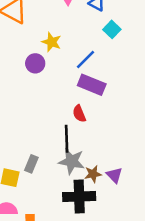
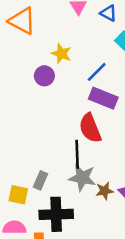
red semicircle: (79, 114) -> (90, 128), size x1.6
black cross: (79, 197) -> (56, 214), moved

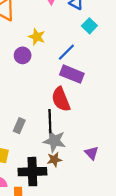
gray rectangle: (40, 180) -> (19, 126), moved
brown star: (105, 191) -> (54, 160), moved

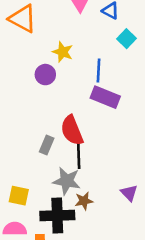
blue line: (66, 52) -> (99, 71), turned -42
red semicircle: (61, 99) -> (72, 130), moved
gray rectangle: (19, 126) -> (47, 145), moved
gray star: (54, 141) -> (67, 181), moved

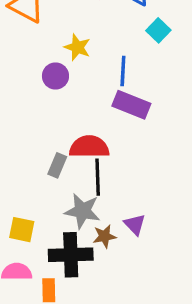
red semicircle: (72, 130) -> (89, 147), turned 112
purple triangle: (129, 193) -> (135, 224), moved

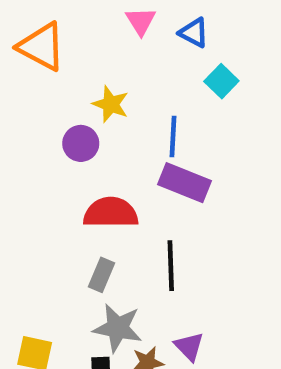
red semicircle: (89, 147) -> (111, 213), moved
gray rectangle: (57, 165) -> (101, 275), moved
black line: (98, 177) -> (171, 266), moved

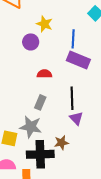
red semicircle: (111, 213) -> (44, 74), size x0.6
gray star: (118, 328) -> (31, 127), moved
purple triangle: (189, 346) -> (76, 118), moved

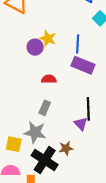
yellow star: (44, 24) -> (48, 39), moved
black line: (72, 98) -> (88, 109), moved
black cross: (40, 154) -> (45, 160), turned 35

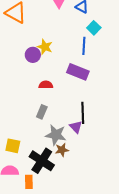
blue line: (78, 44) -> (84, 46), moved
gray star: (35, 132) -> (56, 135), moved

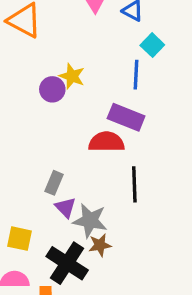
red semicircle: (46, 85) -> (106, 142), moved, size x1.5
gray rectangle: (42, 112) -> (54, 183), moved
purple triangle: (76, 127) -> (65, 207), moved

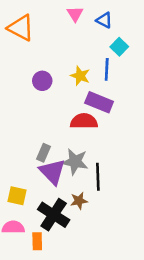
yellow star: (72, 76) -> (80, 76), moved
black line: (134, 184) -> (98, 177), moved
purple triangle: (65, 207) -> (52, 172), size x1.6
gray star: (90, 221) -> (75, 162), moved

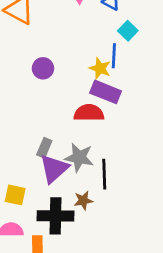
yellow star: (80, 76) -> (100, 68), moved
purple triangle: (52, 172) -> (54, 169), turned 32
black cross: (54, 215) -> (55, 216), turned -32

